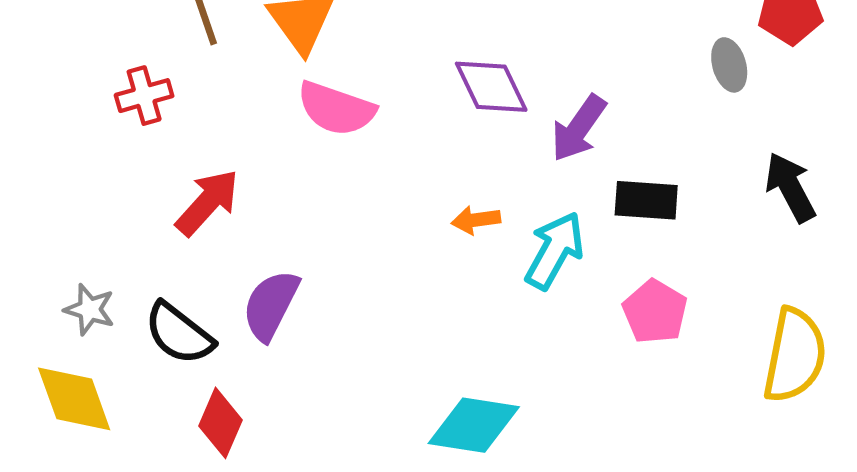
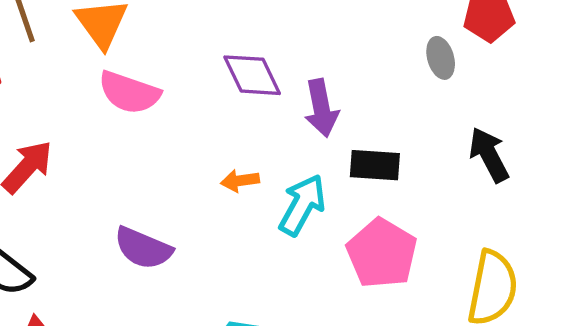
purple arrow: (579, 128) -> (321, 108), turned -46
purple semicircle: (271, 305) -> (143, 248), moved, turned -94
pink pentagon: (655, 312) -> (382, 253), size x1.4

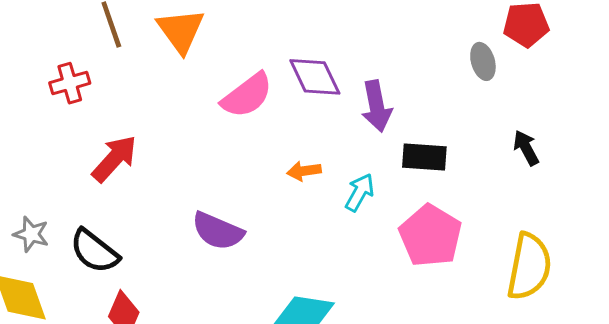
pink semicircle: (129, 92) -> (247, 95), moved, turned -56
black arrow: (489, 155) -> (526, 148), size x0.7
cyan arrow: (302, 205) -> (360, 193), size x0.7

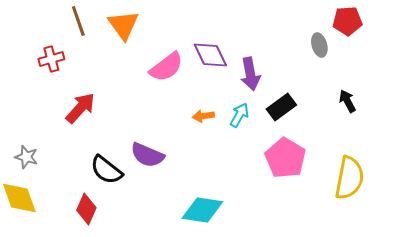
black rectangle: (424, 157) -> (281, 107), turned -40
cyan arrow: (360, 193) -> (239, 115), moved
black semicircle: (94, 251) -> (106, 170), moved

